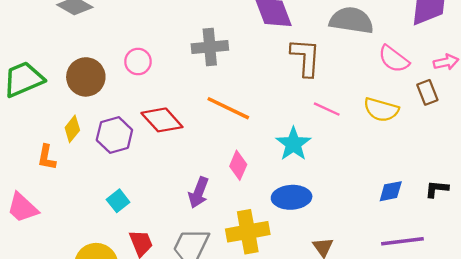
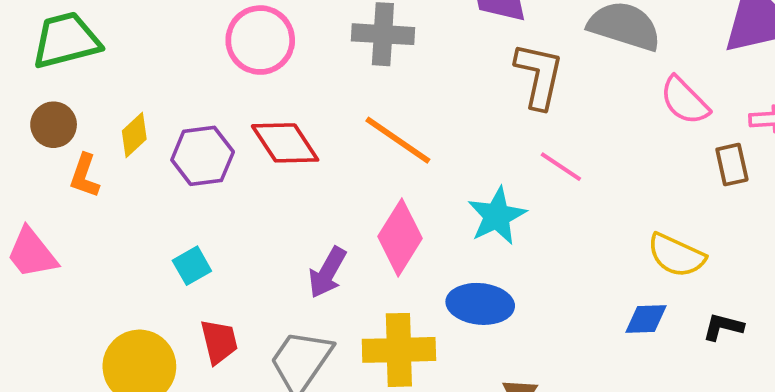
pink circle: (138, 62) -> (260, 40), size x1.5
brown circle: (86, 77) -> (54, 125), moved, size x0.7
yellow semicircle: (381, 110) -> (676, 255), moved
pink diamond: (238, 165) -> (400, 237), size x1.5

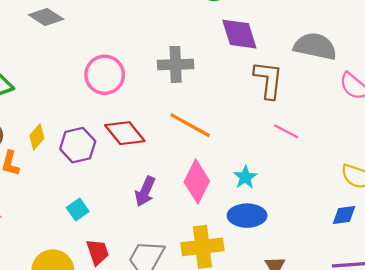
cyan star: (497, 216) -> (245, 177), moved, size x0.7
purple arrow: (327, 272) -> (145, 191), moved

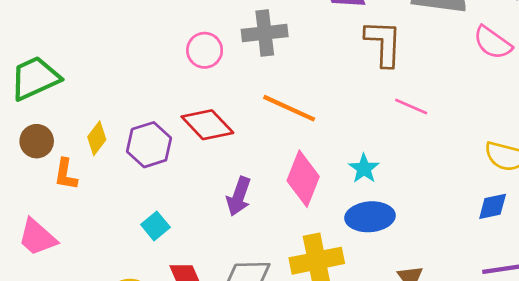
pink circle: (105, 75) -> (205, 50), moved, size x0.7

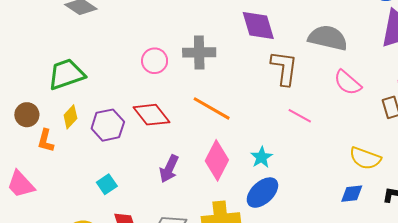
pink semicircle: (493, 43) -> (348, 83), moved
green trapezoid: (35, 78) -> (66, 74), moved
blue ellipse: (370, 217) -> (262, 193), turned -44

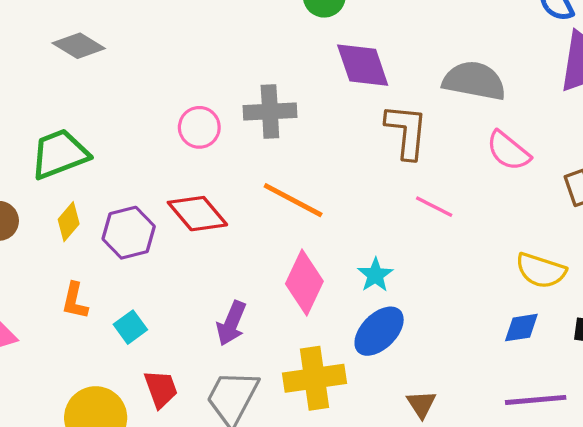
orange L-shape: (46, 141) -> (75, 301), moved
purple arrow: (169, 169) -> (231, 323), moved

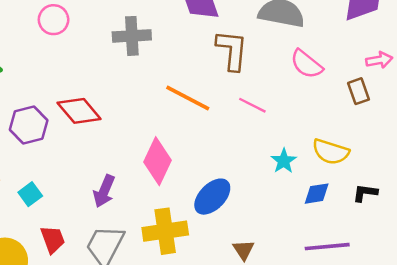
pink circle: (199, 127) -> (54, 20), moved
orange line: (293, 200) -> (188, 98), moved
cyan star: (375, 275) -> (284, 161), moved

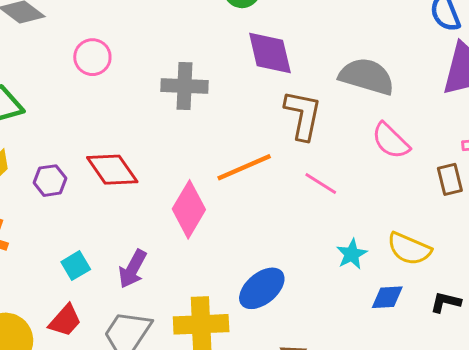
orange line: (188, 98) -> (244, 167), turned -57
purple hexagon: (29, 125) -> (50, 181), size x0.7
pink diamond: (158, 161) -> (189, 209), moved
cyan square: (30, 194) -> (76, 266), moved
red trapezoid: (53, 239) -> (65, 321), turned 56

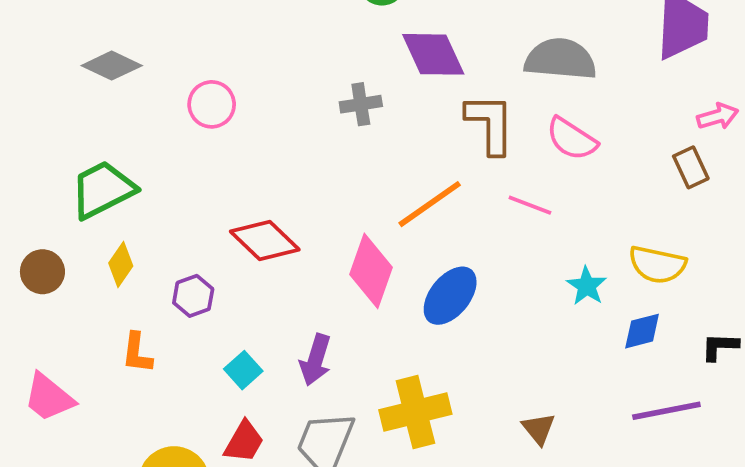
gray cross: (184, 86) -> (361, 104), moved, size x0.7
pink semicircle: (391, 141) -> (572, 139), moved
purple hexagon: (50, 181) -> (193, 296), moved
blue ellipse: (262, 288) -> (450, 296), moved
black L-shape: (446, 302) -> (720, 347), moved

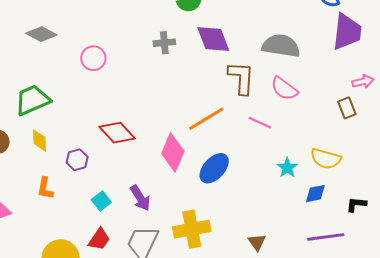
gray cross: (361, 104) -> (164, 43), moved
yellow diamond: (121, 264) -> (40, 141), turned -40
purple arrow: (316, 360) -> (140, 198), turned -52

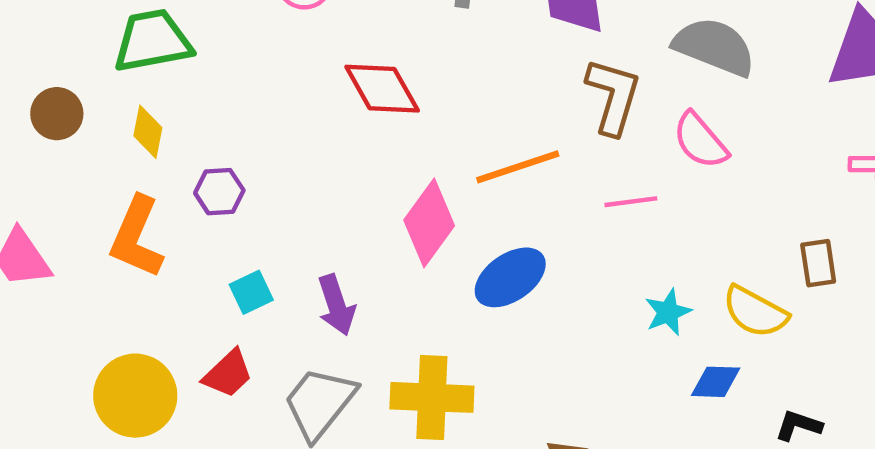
brown rectangle: (347, 108) -> (818, 263), moved
pink line: (260, 123) -> (631, 202), turned -45
red diamond: (117, 133) -> (382, 89), moved
orange L-shape: (45, 188) -> (137, 237), size x1.6

